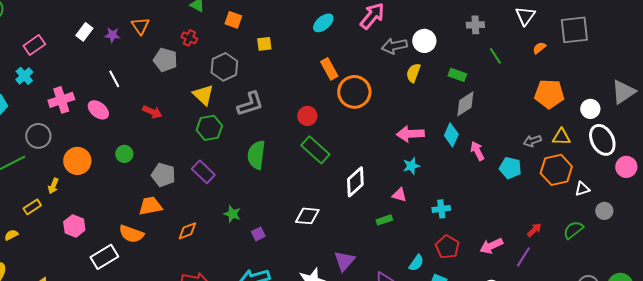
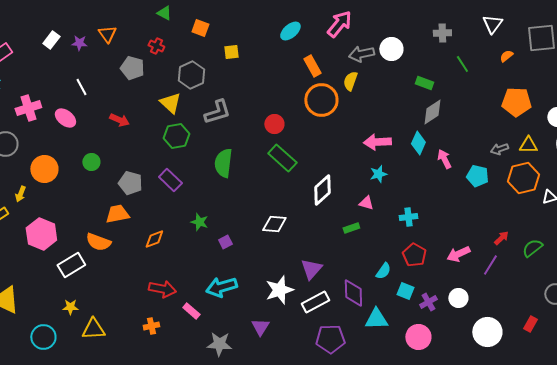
orange rectangle: (329, 69) -> (312, 66), moved
yellow semicircle: (413, 73) -> (350, 81), moved
pink hexagon: (74, 226) -> (41, 234), size x1.4
green semicircle: (573, 230) -> (532, 248), moved

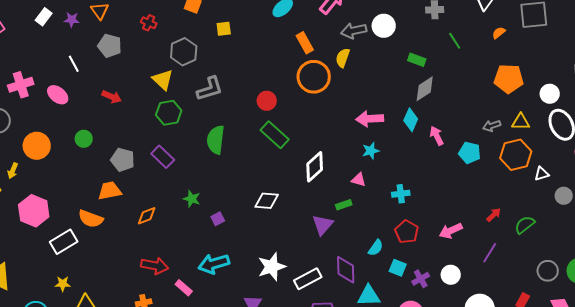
gray pentagon: (132, 68) -> (110, 46), moved
purple line: (490, 265) -> (490, 253), moved
purple triangle: (311, 269) -> (323, 225), moved

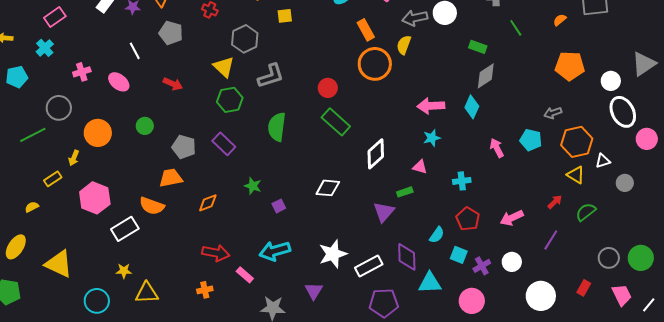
pink cross: (21, 85) -> (82, 72), size x0.7
yellow triangle: (521, 122) -> (576, 175), moved, turned 30
pink arrow: (437, 136) -> (497, 148), moved

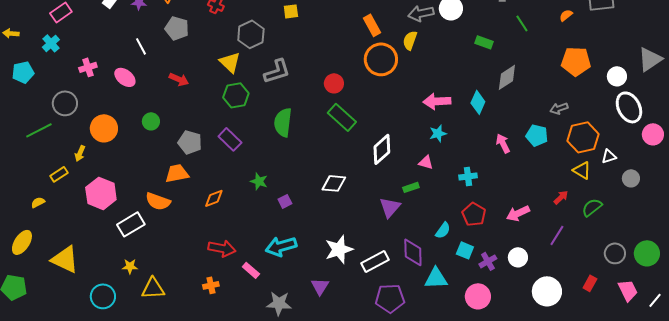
gray diamond: (486, 76) -> (507, 77), moved

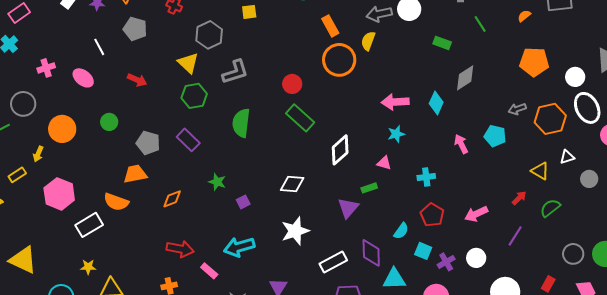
orange hexagon: (583, 137) -> (550, 119), moved
white star: (339, 249) -> (295, 231), moved

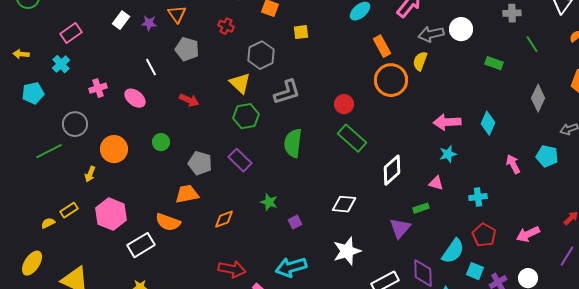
gray diamond: (465, 78) -> (538, 98), moved, turned -32
yellow rectangle: (17, 175) -> (69, 210), moved
cyan semicircle: (401, 231) -> (453, 251), size x1.5

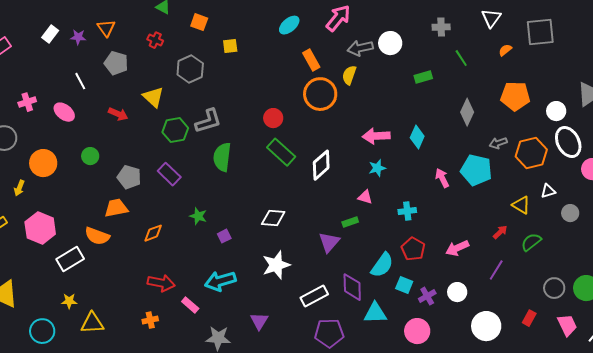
green rectangle: (494, 63) -> (423, 77), turned -36
yellow triangle: (240, 83) -> (153, 97), moved
gray L-shape: (287, 92) -> (208, 121), moved
cyan pentagon: (547, 156) -> (476, 170), size x1.4
white diamond: (392, 170) -> (321, 165), moved

